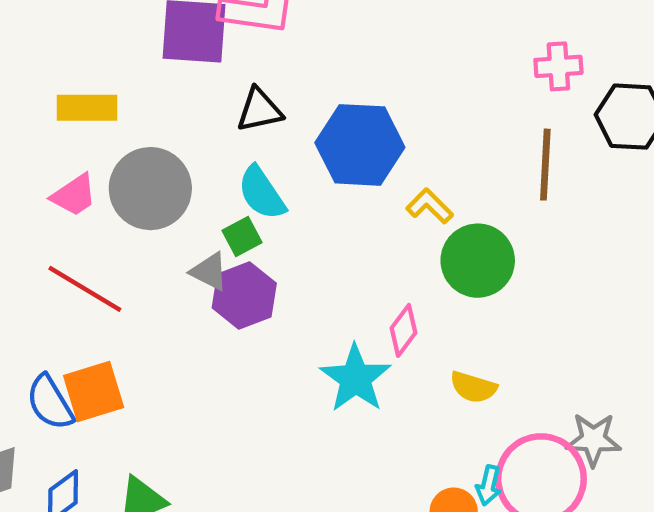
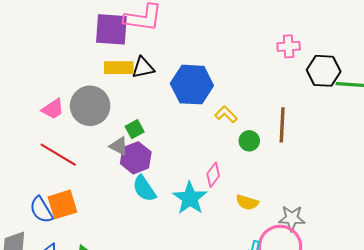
yellow rectangle: (87, 108) -> (119, 68), moved
brown line: (545, 165) -> (282, 125), moved
cyan semicircle: (262, 193) -> (144, 189), moved
green circle: (478, 261) -> (249, 141), size x0.6
gray star: (593, 440) -> (292, 218), moved

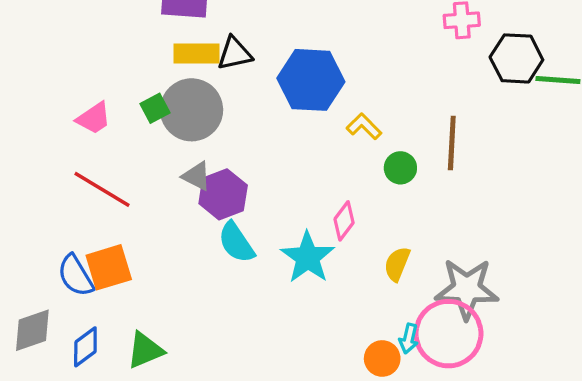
gray circle: (90, 106) -> (192, 110), moved
green square: (135, 129) -> (155, 108), moved
yellow semicircle: (247, 202) -> (397, 264), turned 95
gray star: (292, 218) -> (467, 289), size x1.5

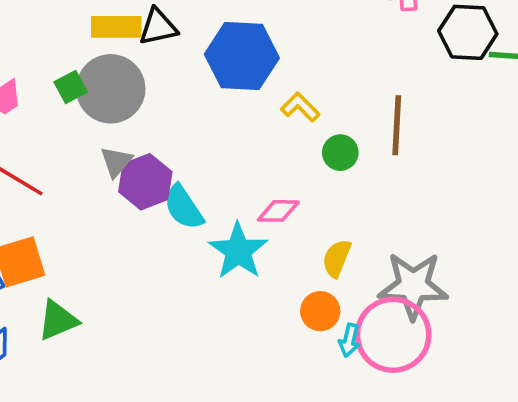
gray triangle: (197, 176) -> (116, 162), turned 44
pink diamond: (344, 221) -> (278, 211), turned 54
cyan semicircle: (236, 242) -> (184, 207), moved
green triangle: (145, 350) -> (58, 320), moved
orange circle: (382, 358) -> (320, 311), moved

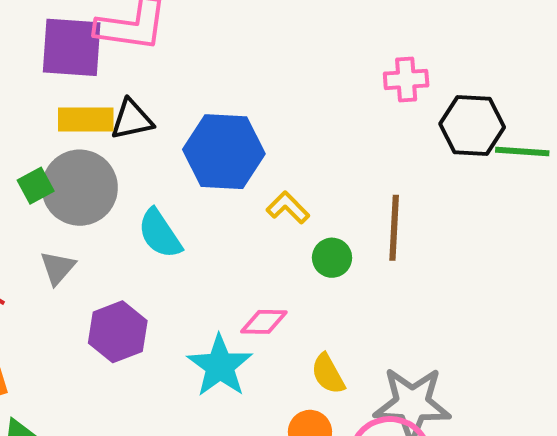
gray triangle: (116, 162) -> (58, 268), moved
purple hexagon: (145, 182) -> (118, 332), moved
cyan semicircle: (184, 207) -> (160, 234), moved
yellow semicircle: (337, 258) -> (328, 374), turned -51

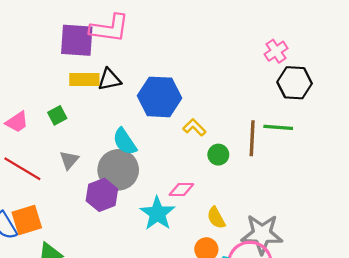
pink cross: (406, 79) -> (276, 51), moved, turned -30
green line: (522, 152) -> (278, 127), moved
gray circle: (80, 188) -> (118, 170), moved

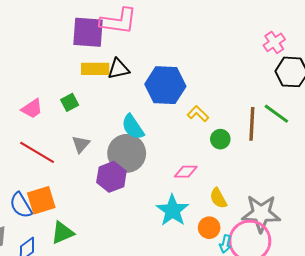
green line: (278, 127) -> (276, 114), turned 32
cyan star: (157, 213) -> (172, 210), moved

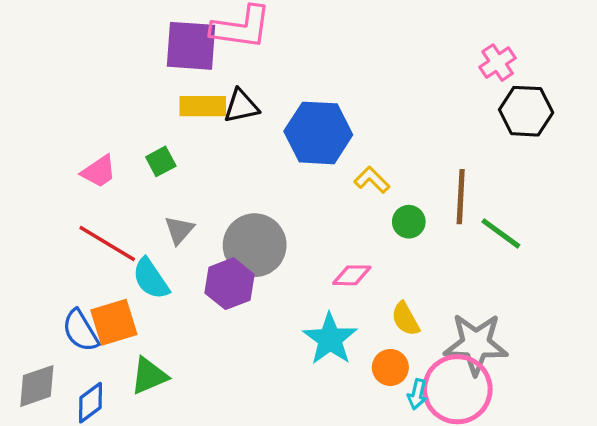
green line: (276, 114) -> (501, 233), moved
cyan semicircle: (133, 127) -> (151, 279), moved

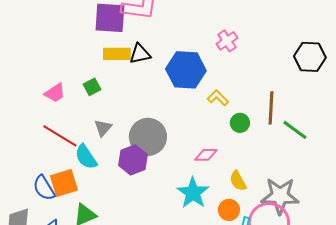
pink cross: (498, 63) -> (227, 41), moved

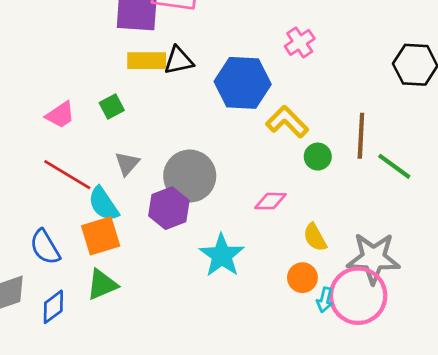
yellow L-shape: (218, 98) -> (287, 122), size x1.4
orange square: (64, 183) -> (101, 236), moved
cyan star: (193, 193) -> (222, 255), moved

